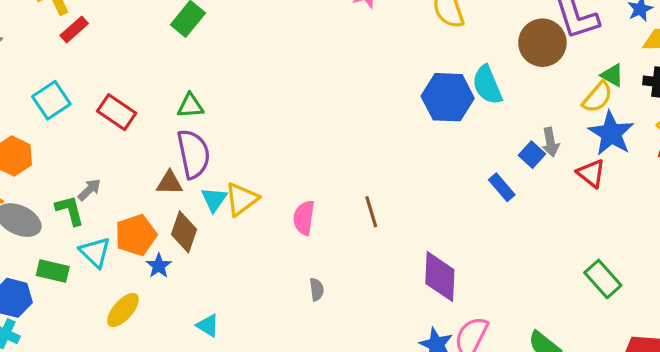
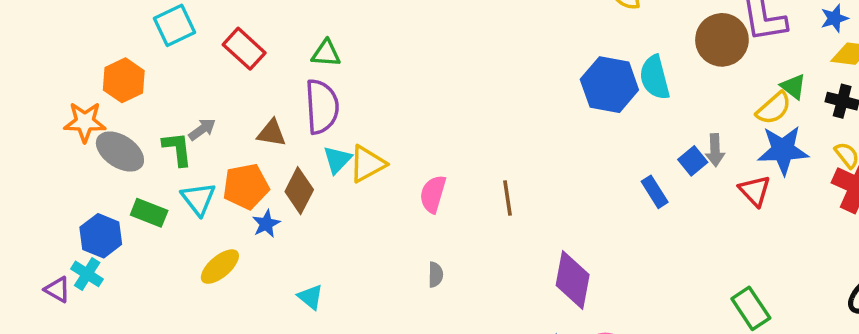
blue star: (611, 133) -> (783, 150), turned 30
brown triangle: (170, 183) -> (272, 133), moved

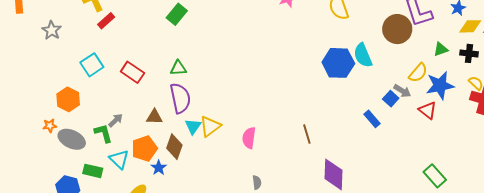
green triangle: (793, 87) -> (441, 49), turned -49
yellow semicircle: (774, 108) -> (418, 73), moved
orange star: (85, 122) -> (50, 126), size x0.6
gray arrow: (715, 150) -> (402, 91), turned -48
brown line: (508, 198) -> (307, 134), moved

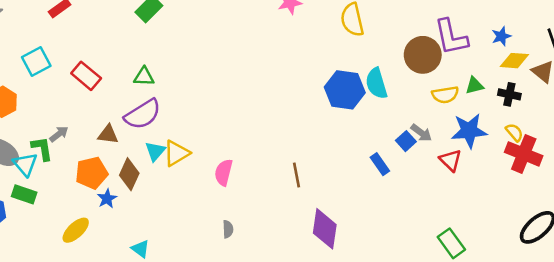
yellow semicircle: (418, 73) -> (445, 95), moved, turned 35
purple semicircle: (180, 98) -> (143, 114), turned 64
cyan triangle: (119, 159) -> (25, 164), moved

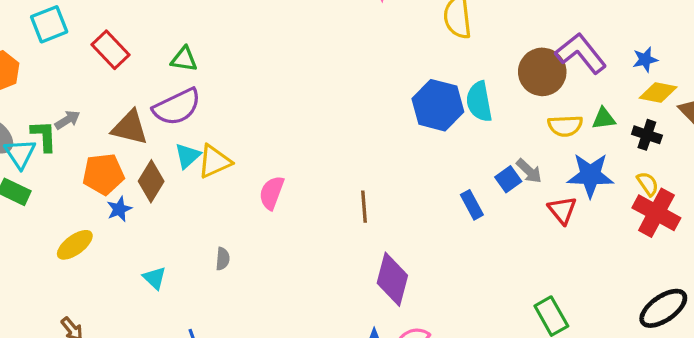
purple L-shape: (451, 37) -> (581, 53), turned 147
brown triangle: (108, 134) -> (130, 128), size x1.4
gray semicircle: (228, 229) -> (223, 259), moved

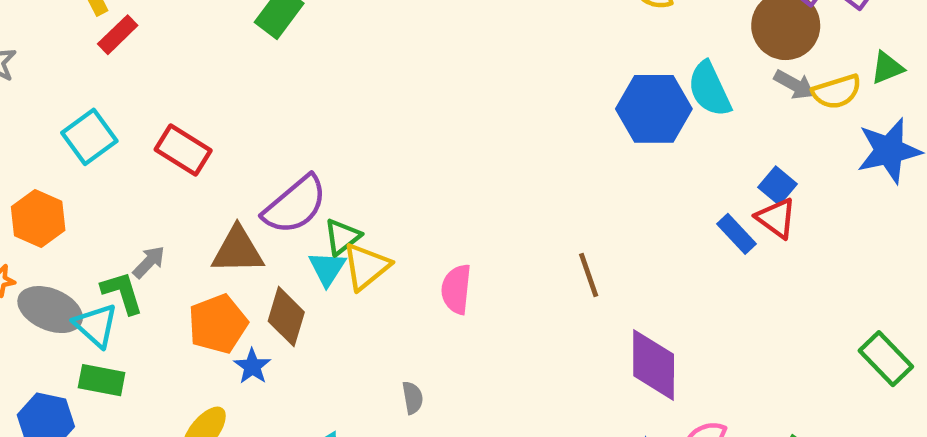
green triangle: (184, 59) -> (342, 237), moved, turned -32
gray arrow: (529, 171) -> (794, 85), moved
red triangle: (562, 210) -> (776, 218), moved

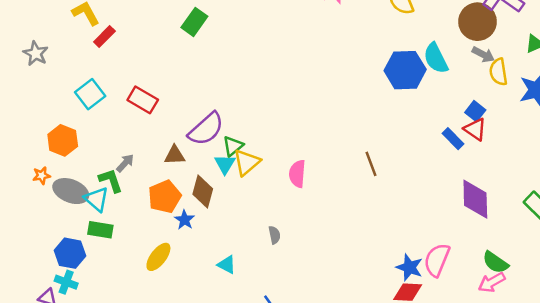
yellow semicircle: (837, 92) -> (498, 72), moved, turned 100
brown triangle: (238, 250) -> (175, 155), size x0.7
purple diamond: (654, 365) -> (475, 199), moved

